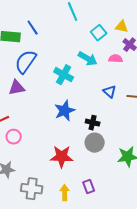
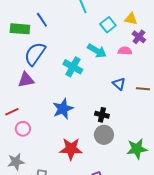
blue star: (65, 111) -> (63, 109), moved

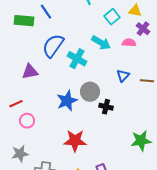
blue semicircle: (35, 54) -> (53, 46), moved
blue triangle: (119, 84) -> (123, 76), turned 32
gray circle: (104, 135) -> (90, 92), moved

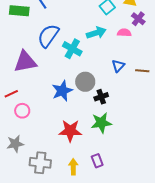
cyan arrow: (101, 43) -> (96, 33), turned -48
purple triangle: (30, 72) -> (25, 62), size x1.4
black cross: (106, 107) -> (101, 97), turned -32
green star: (141, 141) -> (101, 123), moved

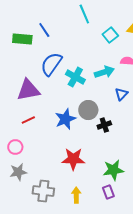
cyan arrow: (96, 33) -> (104, 72), moved
red line: (11, 94) -> (28, 120), moved
pink circle: (22, 111) -> (15, 147), moved
green star: (101, 123) -> (113, 170), moved
purple rectangle: (97, 161) -> (108, 192), moved

